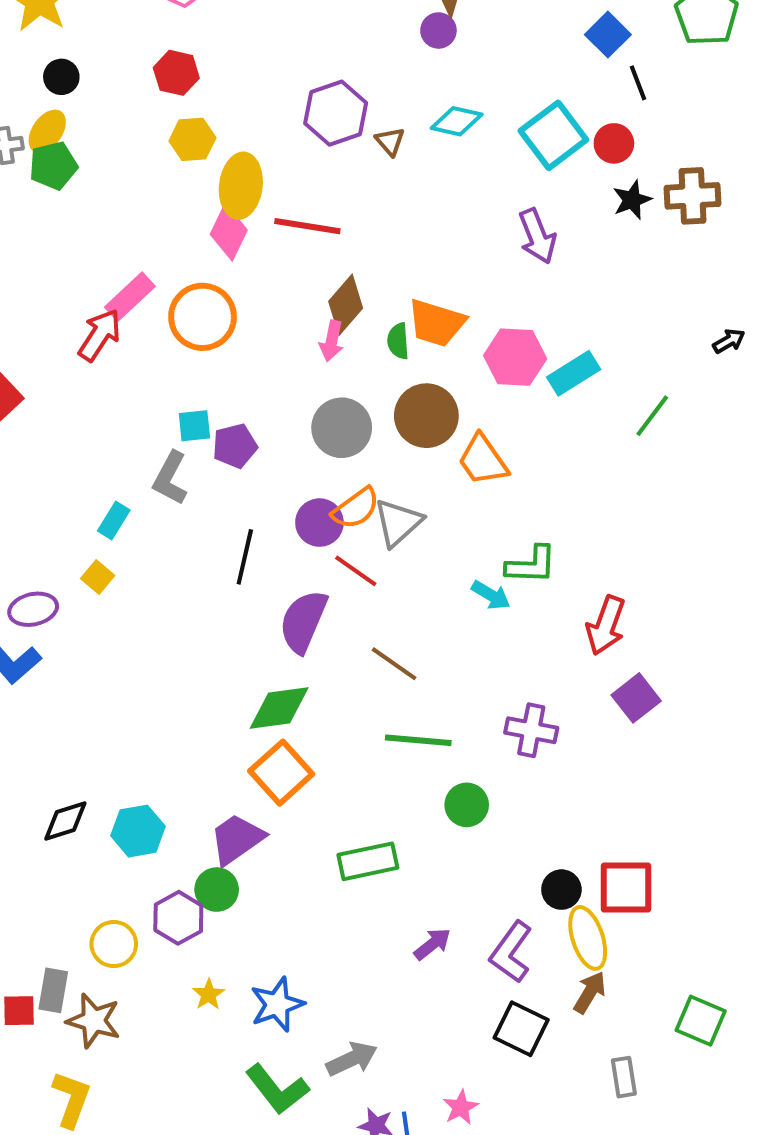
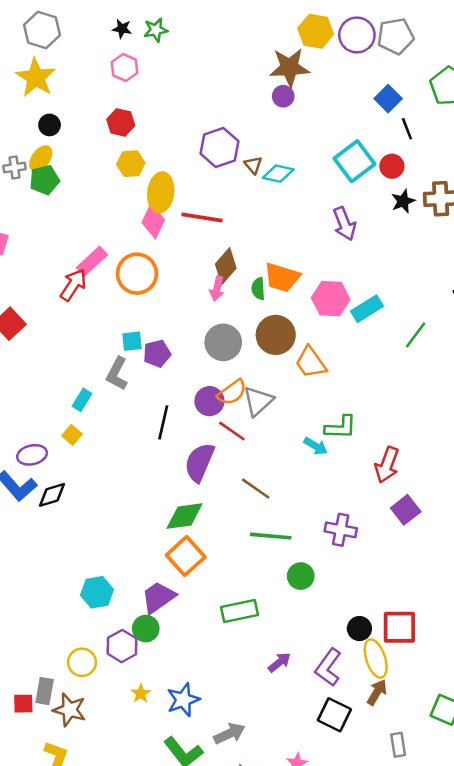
cyan diamond: (457, 121) -> (278, 174), moved
black diamond: (65, 821) -> (52, 495), moved

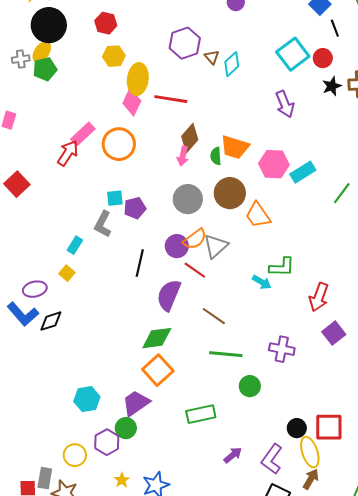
black circle: (50, 125) -> (49, 25), size x2.0
cyan diamond: (278, 174) -> (232, 64), turned -55

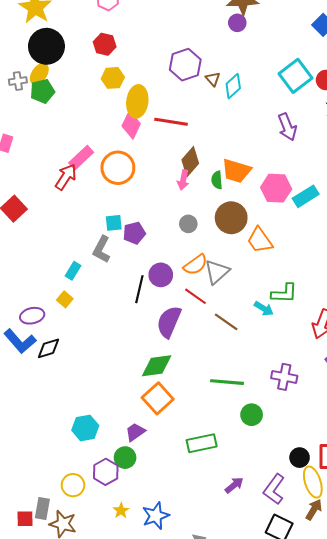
gray circle: (188, 199) -> (188, 224), size x0.6
purple circle: (177, 246) -> (161, 275), moved
brown line: (214, 316) -> (226, 322), moved
purple trapezoid: (136, 403) -> (135, 432), size x0.7

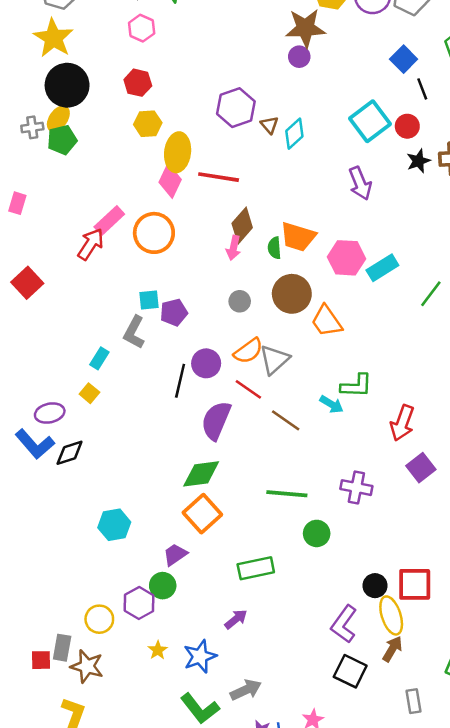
cyan hexagon: (85, 428) -> (114, 525), moved
purple arrow: (234, 485) -> (236, 619), moved

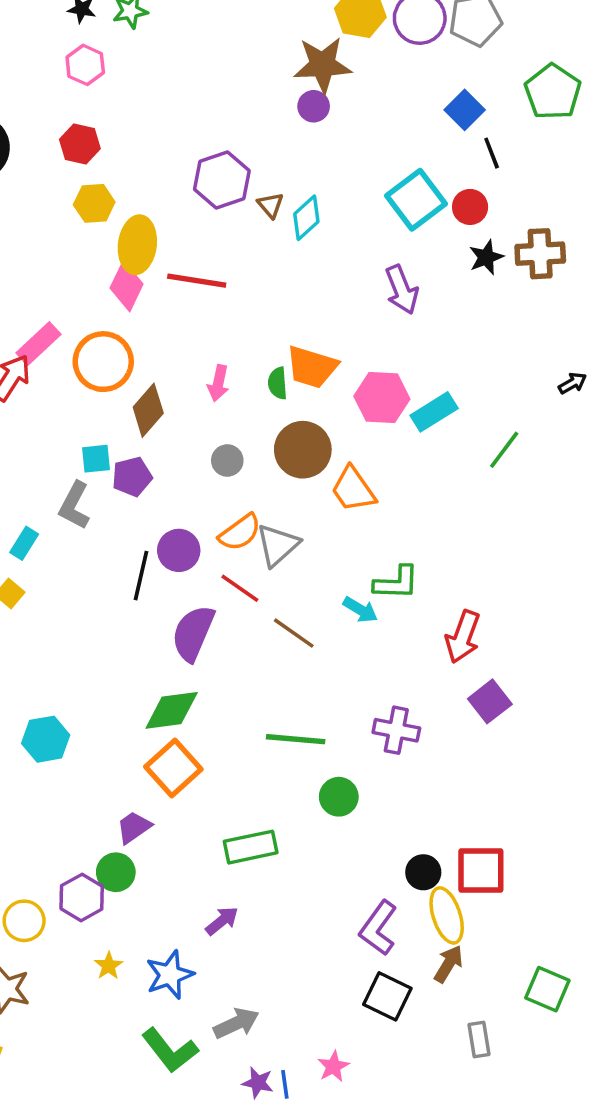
brown diamond: (242, 226) -> (148, 410), moved
cyan hexagon: (114, 525) -> (46, 739), moved

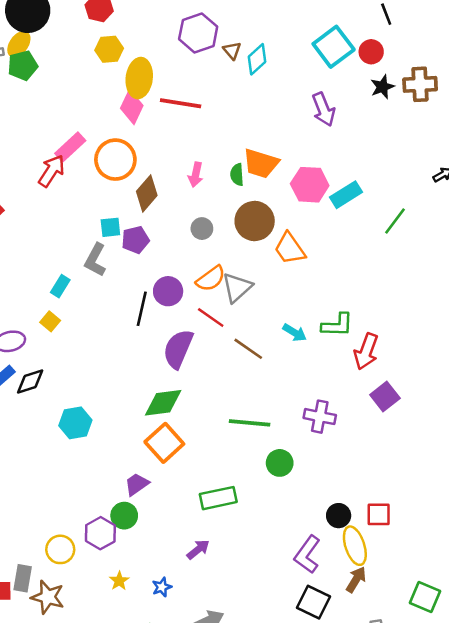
green L-shape: (396, 583) -> (337, 325), moved
red square: (481, 870) -> (379, 514), size x0.7
blue star: (170, 975) -> (162, 587), size x0.6

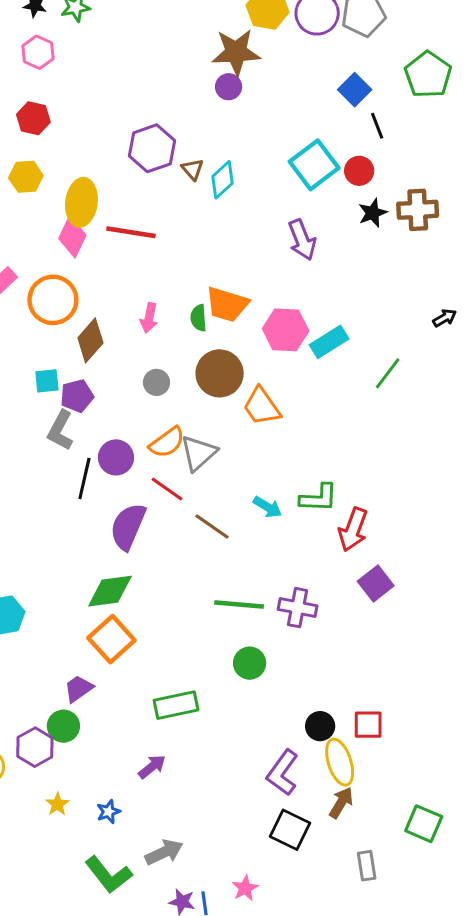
yellow hexagon: (109, 49) -> (26, 177), moved
gray L-shape: (95, 260) -> (60, 430), moved
green line: (250, 423) -> (239, 605), moved

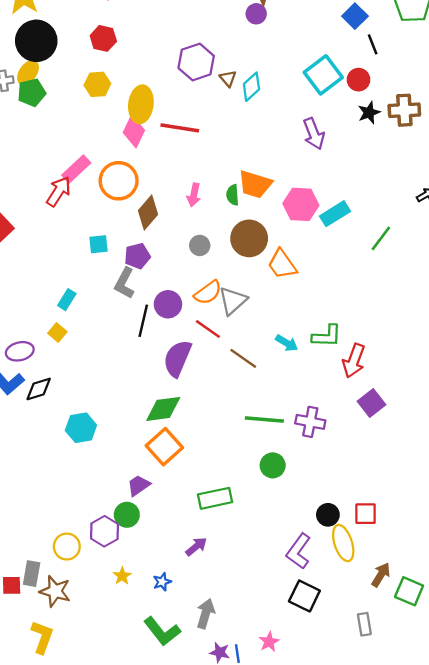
cyan square: (47, 381) -> (99, 244), moved
brown arrow: (341, 803) -> (381, 575), moved
gray arrow: (164, 852) -> (206, 614), turned -48

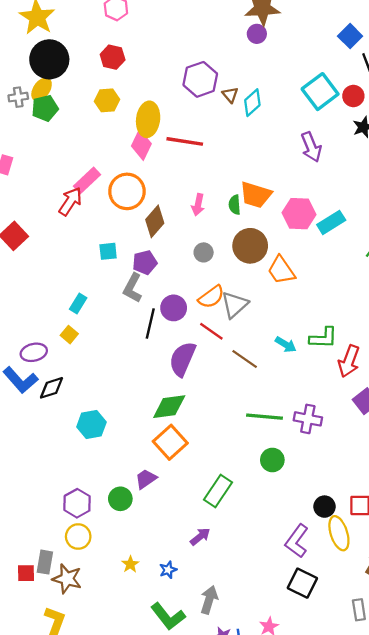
green rectangle: (215, 498) -> (218, 491), turned -44
green circle: (127, 515) -> (120, 499), moved
purple hexagon: (104, 531) -> (77, 503), moved

